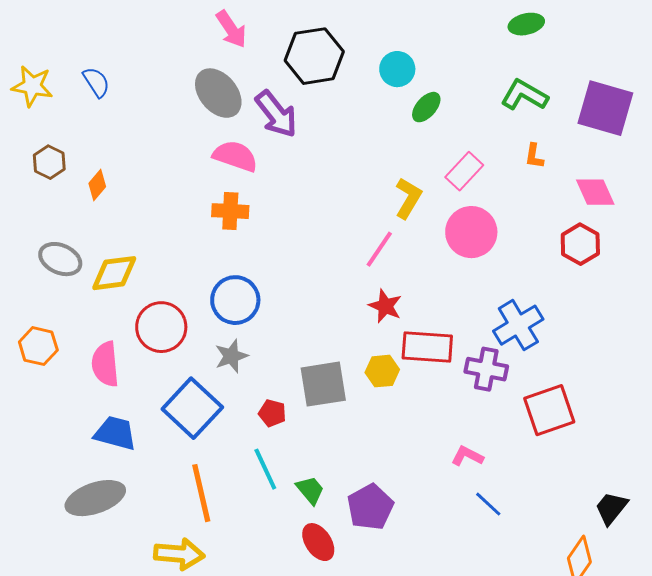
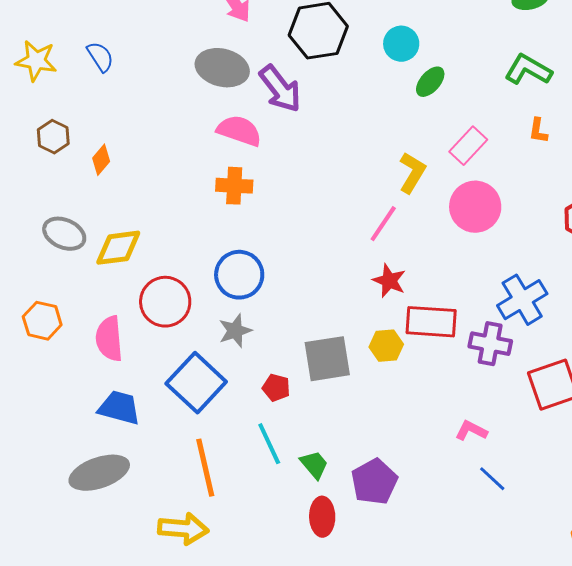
gray ellipse: (218, 93) -> (222, 68), turned -36
red ellipse: (318, 542) -> (322, 517), turned 33

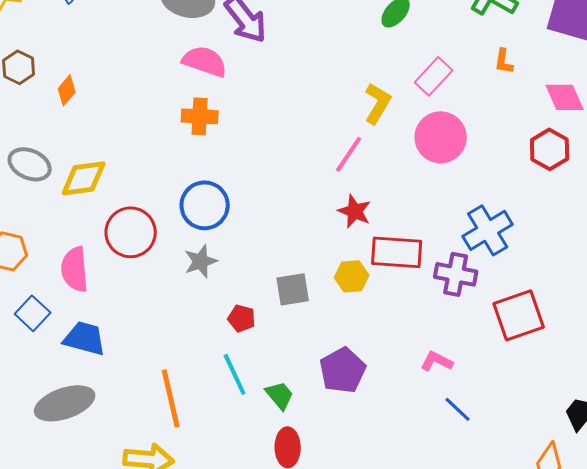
gray square: (327, 359) -> (293, 289), size x0.7
blue square: (196, 383) -> (33, 313), moved, size x0.6
purple pentagon: (374, 482) -> (343, 370), moved

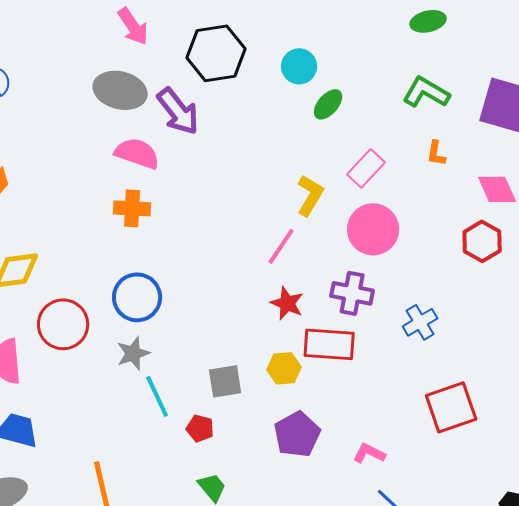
blue cross: (488, 230) -> (420, 322), size x0.7
purple cross: (456, 274) -> (352, 293), moved
red pentagon: (242, 318) -> (200, 428), moved
purple pentagon: (343, 370) -> (297, 434), moved
cyan line: (235, 374) -> (157, 396), moved

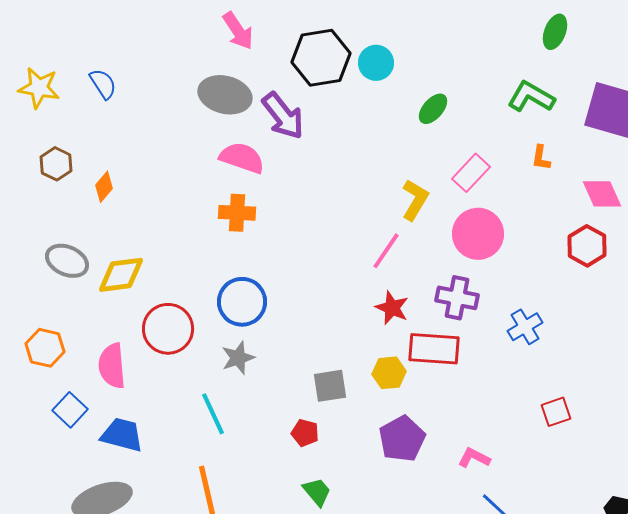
green ellipse: (428, 21) -> (555, 32), moved, turned -56
cyan circle: (299, 66) -> (376, 63), moved
cyan line: (157, 396) -> (213, 414), moved
red square: (451, 407) -> (556, 412), size x0.6

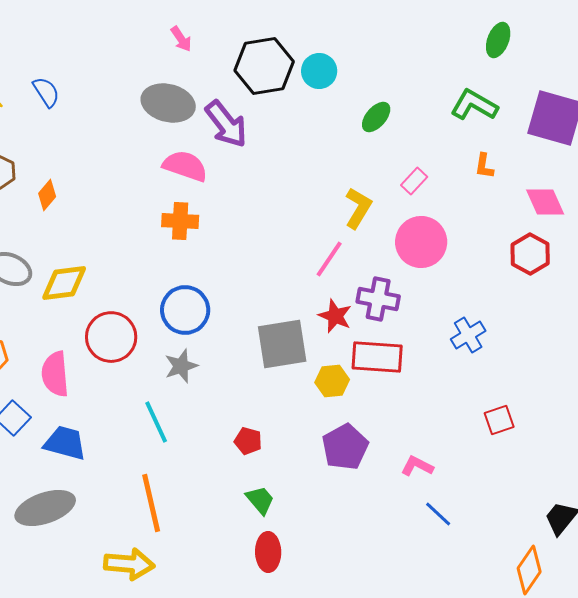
pink arrow: (238, 31) -> (181, 39), size x0.7
pink rectangle: (471, 173) -> (414, 181), size x0.7
purple cross: (457, 298) -> (378, 299), moved
gray square: (330, 386) -> (282, 344), moved, size x1.5

